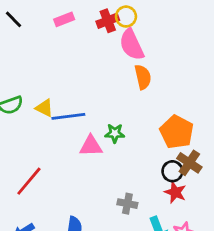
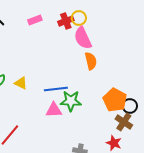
blue line: (68, 116) -> (56, 89), moved
green star: (115, 133) -> (71, 101), size x1.5
black circle: (172, 171) -> (130, 106), moved

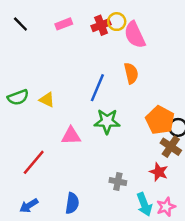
pink semicircle: (83, 38) -> (135, 35), moved
blue line: (56, 89) -> (97, 88), moved, turned -60
pink triangle: (54, 110) -> (71, 136), moved

